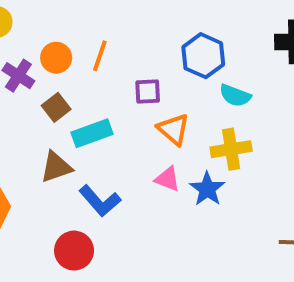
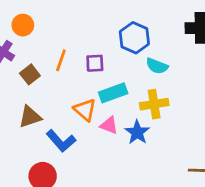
orange line: (100, 56) -> (61, 60), moved
orange circle: (56, 58) -> (23, 25), moved
orange triangle: (173, 129) -> (85, 110), moved
cyan rectangle: (92, 133) -> (113, 93), moved

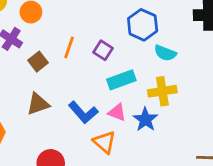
purple square: (95, 63) -> (103, 50), turned 36
orange triangle: (85, 110) -> (104, 142), moved
blue L-shape: (61, 141) -> (83, 112), moved

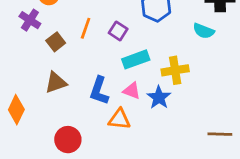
cyan semicircle: (165, 53) -> (204, 31), moved
blue L-shape: (83, 112) -> (99, 91), turned 60
orange triangle: (104, 142) -> (119, 119), turned -35

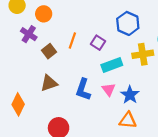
yellow cross: (175, 70) -> (143, 54), moved
pink triangle: (132, 91) -> (109, 89), turned 32
orange triangle: (119, 119) -> (128, 120), moved

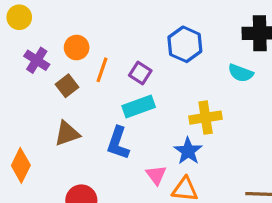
orange circle: (44, 14) -> (77, 48), moved
yellow cross: (143, 54) -> (206, 118), moved
cyan rectangle: (112, 65) -> (139, 106), moved
pink triangle: (109, 89) -> (156, 175), moved

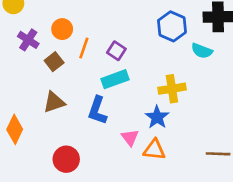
blue hexagon: (185, 44) -> (172, 26), moved

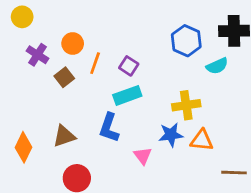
cyan semicircle: (202, 51) -> (217, 66), turned -45
brown triangle: (54, 102) -> (64, 136), moved
blue star: (157, 117) -> (171, 135), turned 30
orange triangle: (154, 150) -> (202, 140), moved

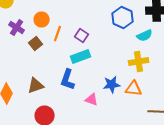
yellow cross: (186, 105) -> (139, 62), moved
pink triangle: (143, 156) -> (92, 100), turned -32

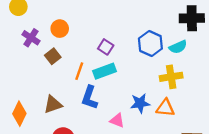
blue hexagon: (123, 18) -> (150, 44), moved
orange line: (58, 34) -> (79, 71), moved

